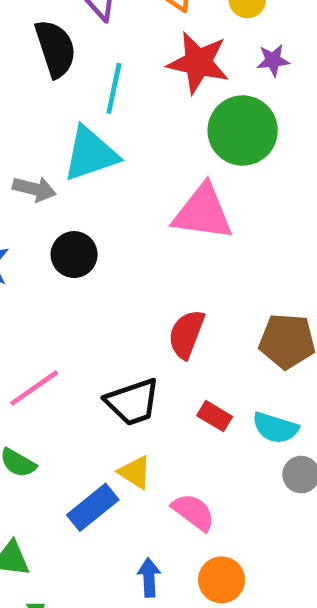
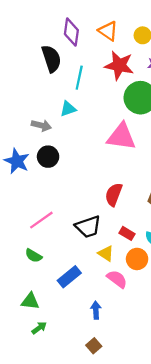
cyan triangle: (90, 154) -> (68, 109), size x0.6
black circle: (74, 255) -> (48, 157), moved
yellow triangle: (135, 472) -> (106, 253), moved
orange circle: (222, 580) -> (137, 259), moved

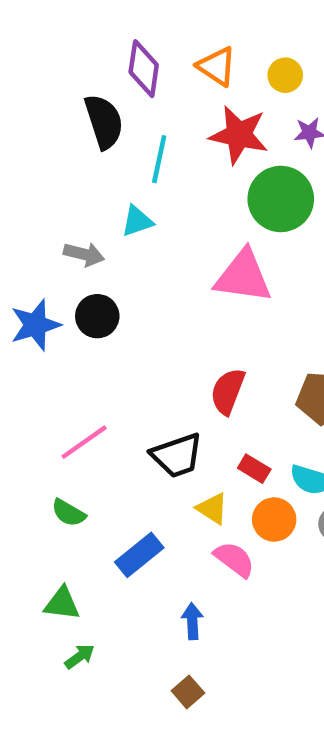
blue star: (17, 161) -> (35, 325), turned 30

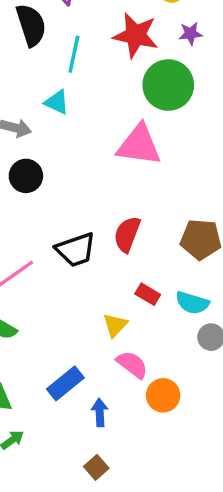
cyan triangle: (137, 221) -> (57, 102), turned 44
black trapezoid: (177, 455) -> (76, 250), moved
yellow triangle: (212, 508) -> (115, 325), turned 40
orange circle: (274, 520) -> (163, 395), moved
blue rectangle: (139, 555) -> (65, 383), moved

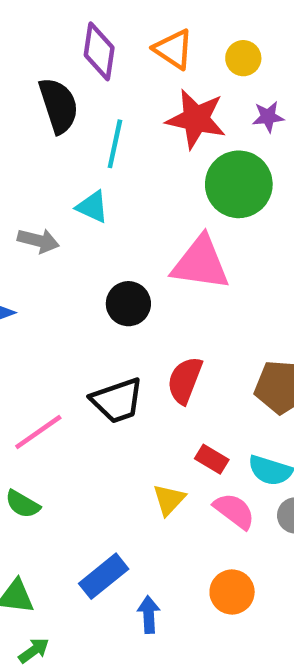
black circle: (26, 176) -> (128, 304), moved
pink semicircle: (132, 365) -> (234, 511), moved

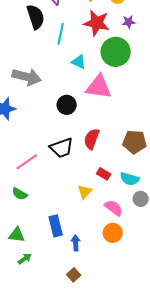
cyan triangle: (92, 207) -> (79, 62), moved
gray arrow: (38, 241) -> (27, 77), size x1.6
pink semicircle: (234, 511) -> (114, 208), moved
blue rectangle: (104, 576) -> (56, 226), turned -65

